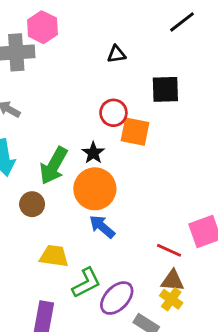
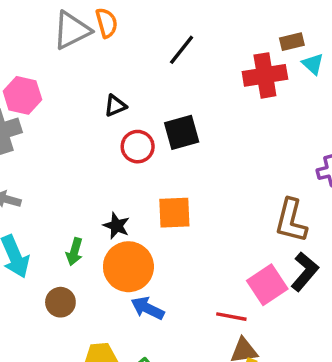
red circle: (113, 113) -> (138, 147), moved
orange square: (135, 132) -> (174, 213), moved
green arrow: (54, 166) -> (74, 252), size x0.6

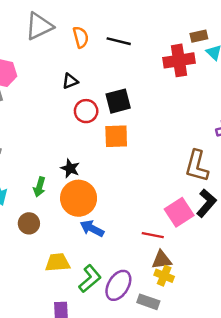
orange semicircle: (107, 23) -> (81, 37), moved
black line: (182, 50) -> (119, 41), turned 65
orange square: (174, 213) -> (116, 136), moved

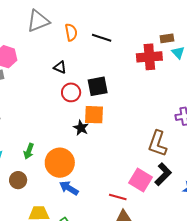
black triangle: (70, 81) -> (60, 67), turned 40
black star: (70, 168) -> (81, 128), moved
pink square: (179, 212) -> (140, 180), turned -30

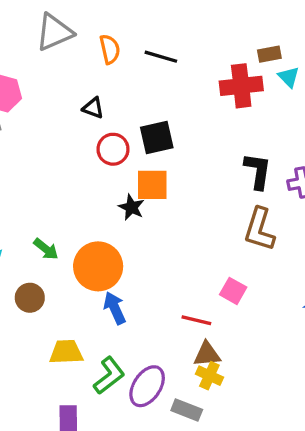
green arrow: (29, 151) -> (46, 249), turned -70
black L-shape: (163, 174) -> (258, 171), moved, turned -35
pink square: (140, 180) -> (233, 291), size x0.7
blue arrow: (69, 188) -> (115, 308), turned 36

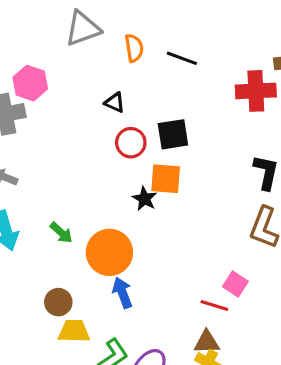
brown circle: (30, 298) -> (58, 302), moved
red line: (196, 320) -> (214, 305), moved

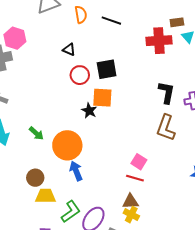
pink square: (235, 284) -> (139, 162), moved

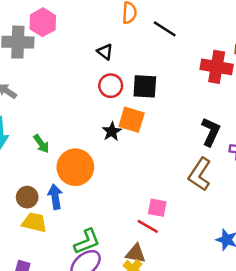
pink square: (139, 162) -> (157, 208), turned -35
blue arrow: (76, 171) -> (55, 197), moved
green L-shape: (71, 212) -> (87, 241), moved

